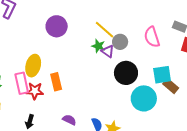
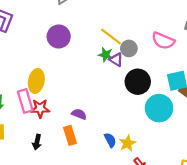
pink semicircle: (152, 37) -> (163, 41), turned -45
orange rectangle: (56, 82) -> (70, 135), moved
purple semicircle: (69, 120) -> (79, 114), moved

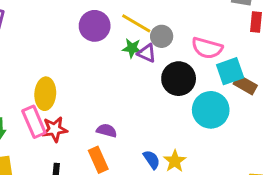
purple circle: (59, 37) -> (95, 26), moved
pink semicircle: (163, 41) -> (207, 48), moved

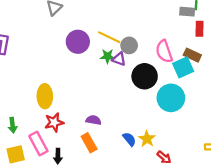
pink semicircle: (207, 48) -> (164, 51), turned 60
brown rectangle: (245, 85) -> (192, 55), moved
pink rectangle: (34, 122) -> (38, 143), moved

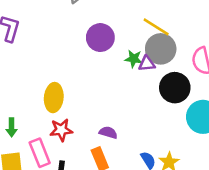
yellow line: (109, 37) -> (156, 27), moved
gray circle: (129, 45) -> (161, 49), size x1.5
purple triangle: (119, 59) -> (147, 64), turned -32

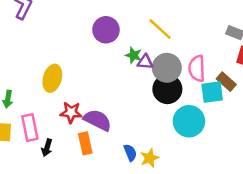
gray circle: (161, 49) -> (167, 68), moved
red star: (61, 130) -> (71, 112), moved
purple semicircle: (108, 133) -> (98, 120), size x1.6

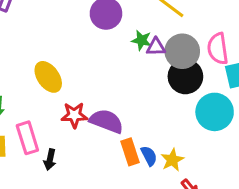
yellow ellipse: (52, 78) -> (48, 77), turned -45
orange rectangle: (85, 143) -> (130, 152), moved

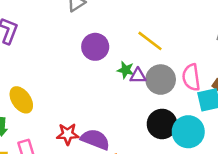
black circle: (185, 76) -> (162, 124), moved
yellow ellipse: (48, 77) -> (21, 100), moved

